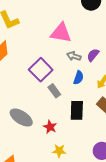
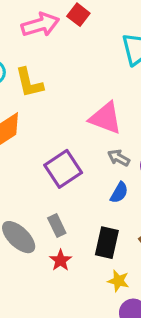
gray rectangle: (54, 91) -> (57, 226), moved
yellow star: (59, 151) -> (118, 281), moved

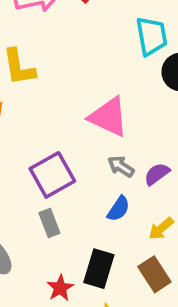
gray rectangle: (57, 226) -> (49, 223), moved
red star: (61, 260) -> (60, 288), moved

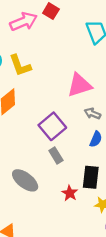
pink triangle: (109, 117) -> (79, 85), turned -32

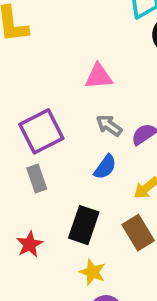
pink triangle: (79, 85) -> (99, 76), size x0.7
red star: (70, 193) -> (30, 244), moved

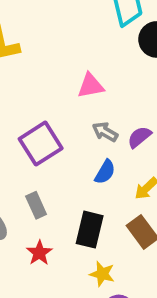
gray rectangle: (37, 178) -> (36, 205), moved

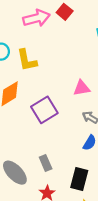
purple square: (41, 144) -> (44, 110), moved

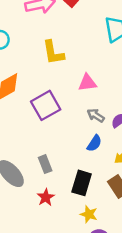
yellow L-shape: (27, 60) -> (53, 53), moved

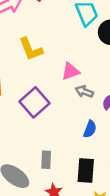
gray arrow: (96, 115) -> (84, 91), moved
gray rectangle: (45, 164) -> (46, 160), turned 36

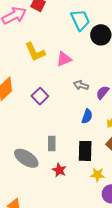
pink triangle: (70, 71) -> (64, 59), moved
purple square: (34, 102) -> (40, 96), size x0.7

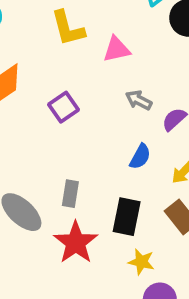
red star: (59, 170) -> (76, 243), size x1.6

